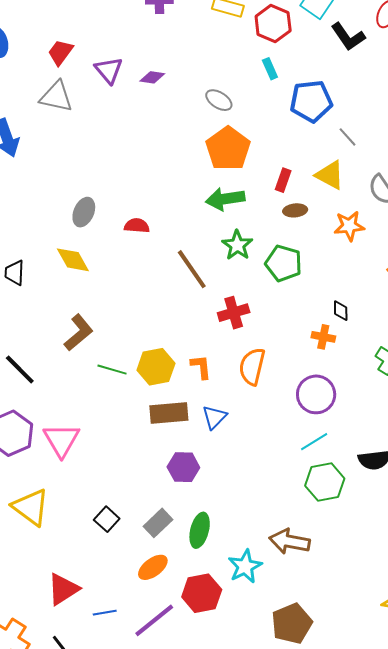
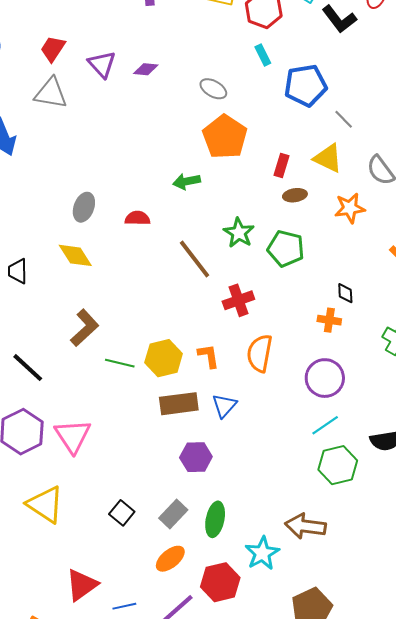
green arrow: (225, 199) -> (187, 181), moved, size x0.7

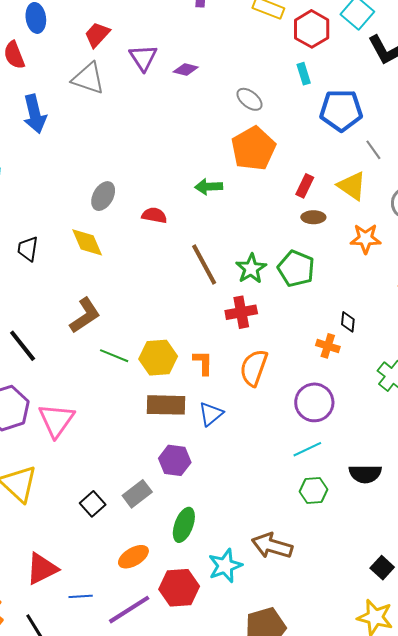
green star: (239, 233) -> (251, 269), moved
green hexagon: (338, 465) -> (313, 490), size x0.7
gray rectangle: (173, 514) -> (137, 494), moved

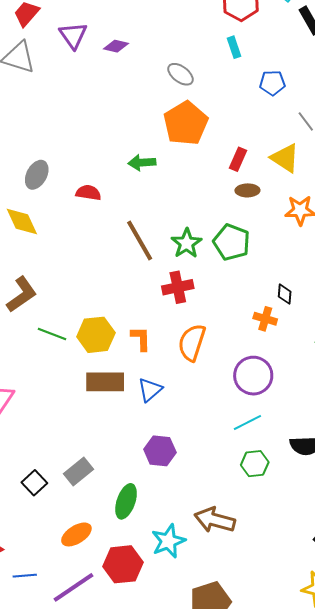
blue pentagon: (341, 110) -> (272, 83), size x0.6
purple hexagon: (175, 460) -> (160, 451), moved

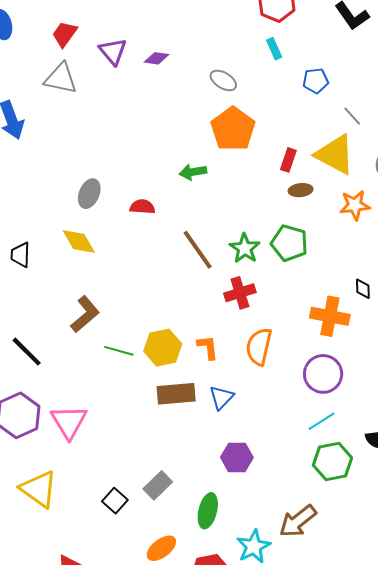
yellow triangle: (285, 158) -> (335, 154), size x1.4
black diamond: (285, 294) -> (363, 289), moved
orange cross: (265, 319) -> (330, 316), size x1.6
green hexagon: (255, 464) -> (333, 461), size x1.4
brown arrow: (215, 520) -> (298, 521), turned -48

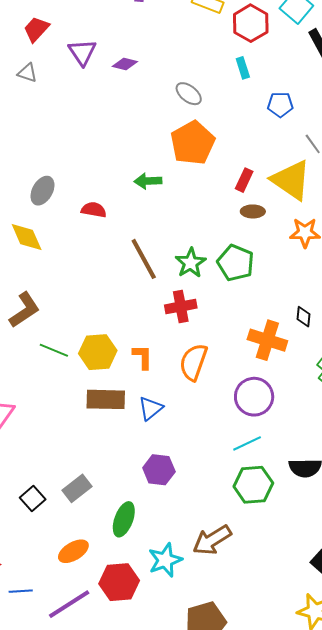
gray triangle: (61, 78) -> (27, 73), size x0.6

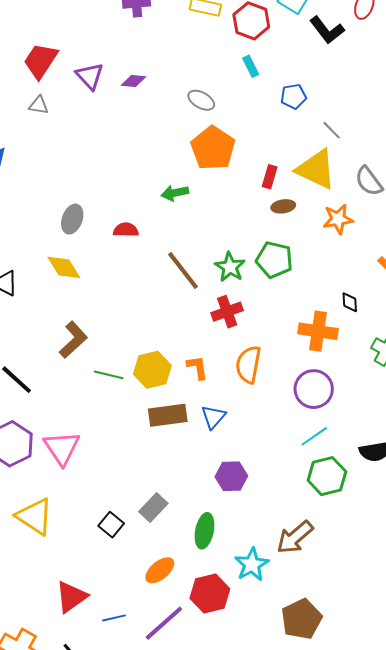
red trapezoid: (36, 29) -> (41, 61), size x1.4

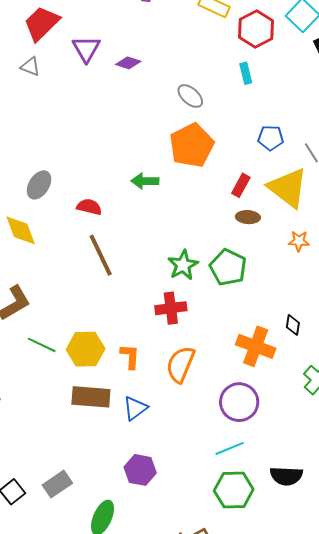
blue pentagon: (293, 96) -> (271, 138), moved
orange star: (338, 219) -> (299, 241), size x0.7
brown line: (183, 270) -> (101, 255), moved

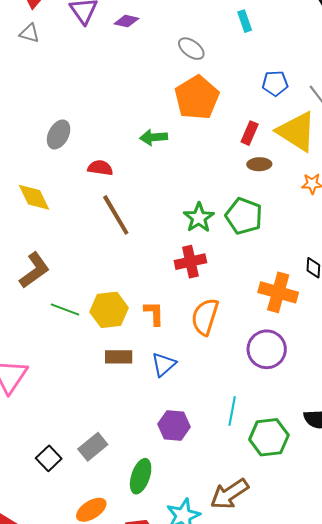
gray ellipse: (39, 185) -> (59, 134), moved
brown rectangle: (91, 397) -> (119, 357), size x0.7
cyan line: (230, 448) -> (232, 411), moved, turned -52

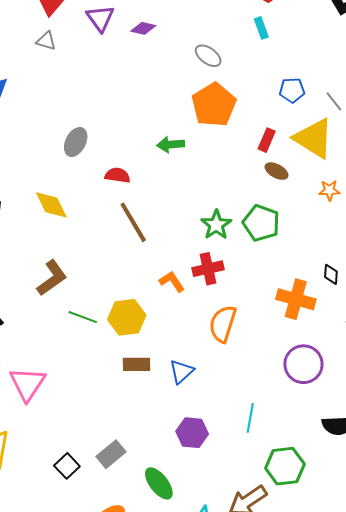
brown ellipse: (259, 164) -> (277, 171), turned 30
orange L-shape: (154, 313) -> (172, 282), moved, turned -32
purple circle: (267, 349) -> (303, 364), moved
green hexagon: (269, 437) -> (285, 466), moved
green ellipse: (141, 476) -> (159, 483), turned -56

